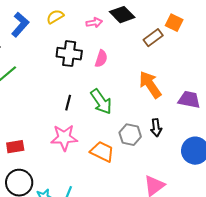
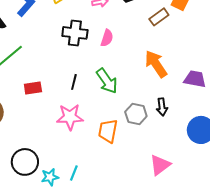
red rectangle: (15, 147) -> (33, 88), moved
orange trapezoid: (102, 152) -> (108, 131), turned -105

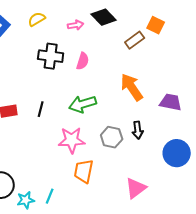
green arrow: (107, 81) -> (83, 104), turned 108
black line: (74, 82) -> (41, 109), moved
pink star: (70, 117) -> (72, 140), moved
orange trapezoid: (108, 131) -> (84, 171), moved

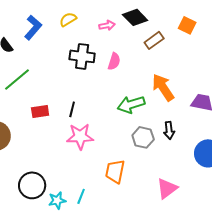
brown rectangle: (135, 40) -> (154, 40), moved
green arrow: (83, 104) -> (131, 104), moved
pink star: (72, 140) -> (80, 136), moved

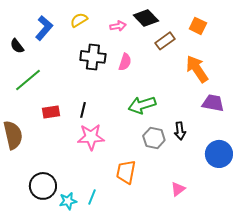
orange arrow: (163, 87) -> (197, 69), moved
pink triangle: (167, 188) -> (178, 189), size x0.7

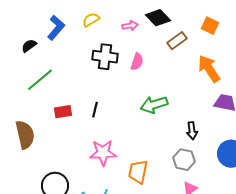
black semicircle: (17, 46) -> (29, 46), turned 91
pink star: (91, 137) -> (103, 153), moved
gray hexagon: (154, 138) -> (184, 160), moved

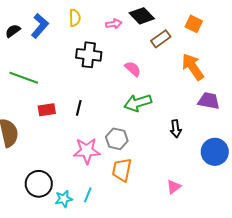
yellow semicircle: (91, 20) -> (75, 18), turned 120
black semicircle: (29, 46) -> (13, 31), moved
pink semicircle: (137, 62) -> (133, 69), moved, turned -66
green line: (40, 80) -> (24, 78), turned 60
gray hexagon: (184, 160) -> (117, 139), moved

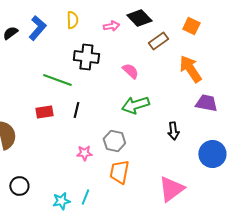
green line: (24, 78) -> (57, 80), moved
pink star: (87, 151) -> (84, 153), size x0.6
black circle: (39, 184) -> (19, 186), moved, size x0.7
pink triangle: (174, 187) -> (171, 189), size x1.8

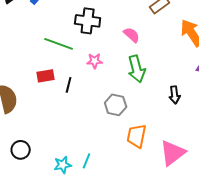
green arrow: (135, 105) -> (137, 69), turned -88
black line: (76, 110) -> (69, 85), moved
pink star: (84, 153) -> (95, 61), moved
orange trapezoid: (119, 172) -> (137, 136), moved

